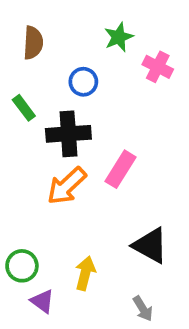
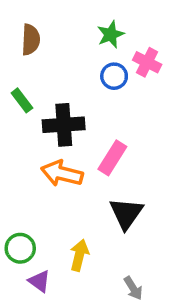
blue circle: (83, 82) -> (114, 76), moved
orange arrow: (67, 186) -> (62, 173), turned 57
black triangle: (150, 245) -> (126, 213), moved, turned 36

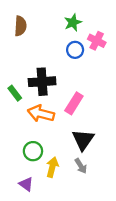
green rectangle: (22, 100) -> (15, 93), moved
green circle: (20, 248) -> (33, 151), moved
gray arrow: (133, 288) -> (81, 166), moved

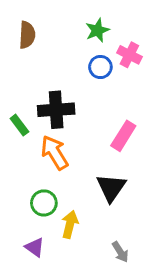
pink rectangle: (74, 103) -> (123, 136), moved
orange arrow: (41, 114) -> (55, 153), turned 45
gray arrow: (81, 166) -> (120, 252), moved

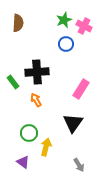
pink cross: (129, 55) -> (84, 26), moved
orange arrow: (55, 153) -> (36, 100), size x0.6

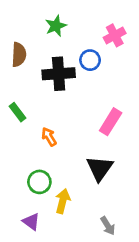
green star: (64, 20) -> (56, 26), moved
brown semicircle: (18, 23) -> (19, 55), moved
pink cross: (84, 26) -> (115, 35), turned 35
black cross: (37, 72) -> (59, 74), moved

